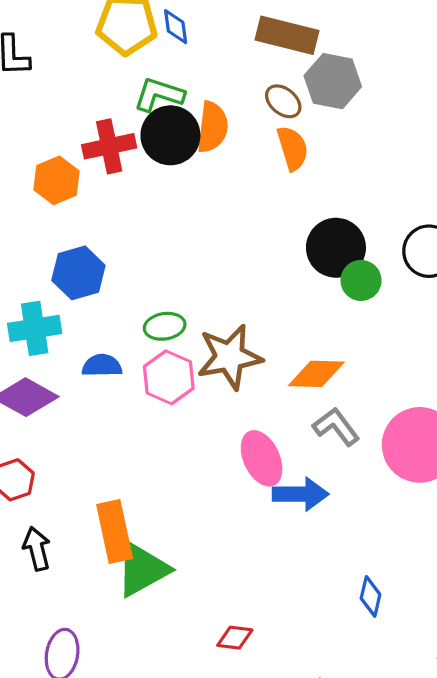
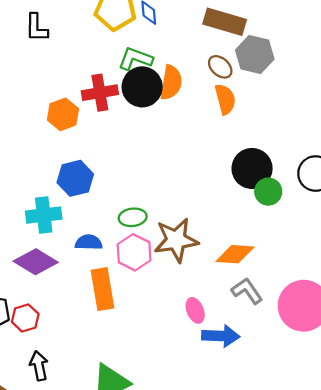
pink ellipse: (262, 458) -> (195, 310), size x0.7
orange rectangle: (115, 532) -> (102, 289), moved

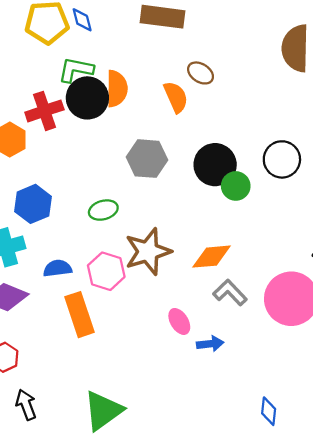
gray hexagon: (255, 55) -> (147, 159), moved
brown ellipse: (220, 67) -> (201, 73), moved
green ellipse: (133, 217) -> (103, 210), moved
blue arrow: (221, 336) -> (210, 344), size x0.7

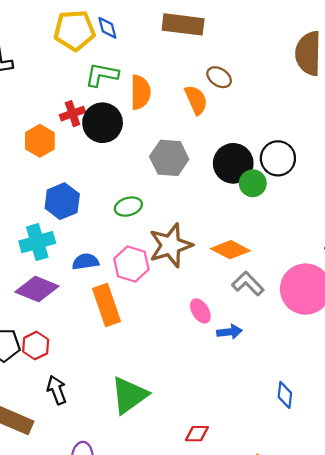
black circle: (87, 98) -> (103, 123), moved
red cross: (44, 111) -> (73, 114), size x0.7
black circle: (282, 159) -> (278, 158), moved
orange diamond: (212, 257) -> (230, 250), turned 33

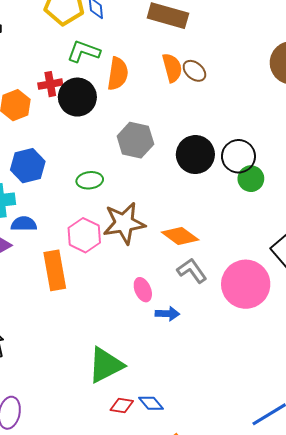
orange semicircle: (196, 100) -> (172, 68), moved
green circle: (253, 183) -> (251, 179), moved
blue semicircle: (86, 262) -> (24, 224), moved
green triangle: (129, 395) -> (106, 365), moved
blue diamond: (285, 395) -> (151, 403), moved, turned -55

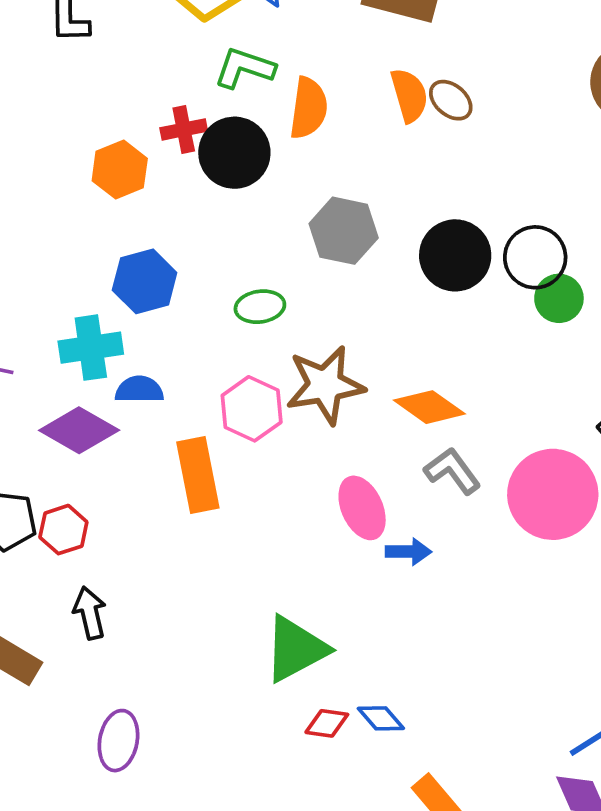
pink ellipse: (143, 290) -> (362, 508), size x1.4

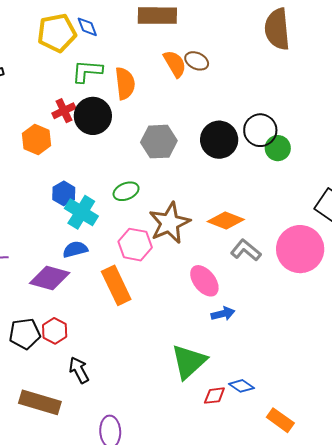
blue hexagon: (145, 281) -> (64, 193), size x0.7
cyan cross: (91, 348) -> (81, 212), moved, turned -36
blue arrow: (408, 552) -> (223, 314), moved

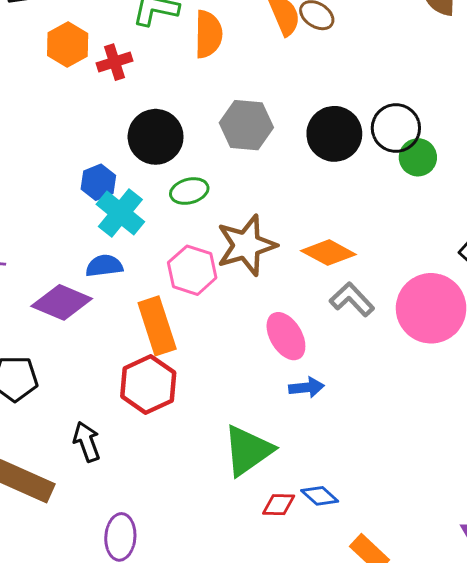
black circle: (93, 116) -> (156, 137), moved
orange hexagon: (36, 139) -> (68, 44), moved
red hexagon: (55, 331) -> (148, 384), moved, size x1.5

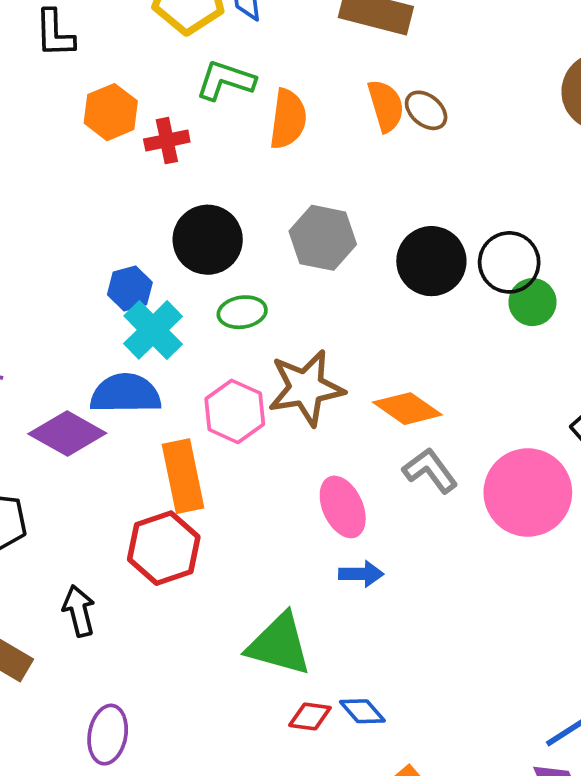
blue semicircle: (104, 266) -> (126, 394), size x1.5
green triangle: (248, 450) -> (279, 644), turned 44

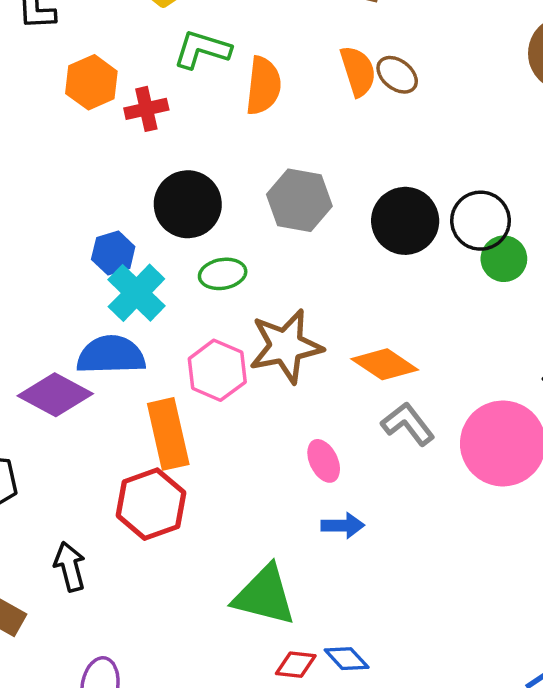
pink ellipse: (343, 507) -> (324, 461), size x0.7

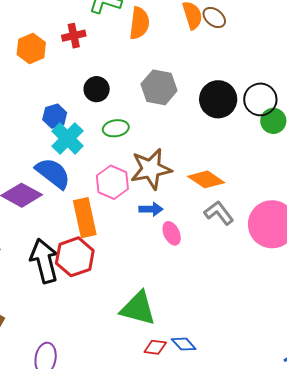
orange hexagon: (91, 82) -> (31, 48), moved
black circle: (188, 204) -> (97, 89), size x0.7
blue semicircle: (111, 355) -> (53, 173), turned 39
blue arrow: (343, 526) -> (151, 209), moved
black arrow: (70, 567) -> (44, 261), moved, size x1.6

